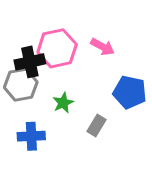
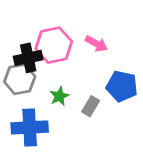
gray rectangle: (96, 126) -> (91, 106), moved
blue cross: (31, 136) -> (30, 127), size x1.4

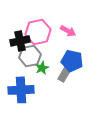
gray hexagon: (20, 79) -> (30, 56), moved
blue pentagon: (122, 86) -> (72, 61), moved

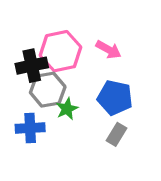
gray rectangle: (64, 75) -> (117, 134), moved
blue cross: (21, 90) -> (30, 128), moved, size x0.7

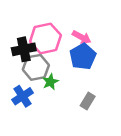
blue pentagon: (115, 98) -> (83, 56), moved, turned 30
blue cross: (30, 128) -> (23, 96), turned -30

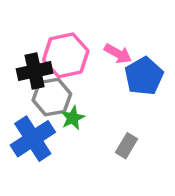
blue pentagon: (83, 56) -> (144, 76), moved
blue cross: (23, 96) -> (33, 139), size x1.4

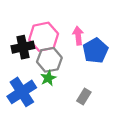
pink arrow: (118, 54) -> (78, 36), turned -126
gray hexagon: (52, 97) -> (49, 60), moved

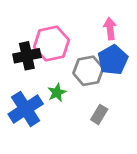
pink arrow: (78, 36) -> (110, 29), moved
gray hexagon: (49, 60) -> (88, 71), moved

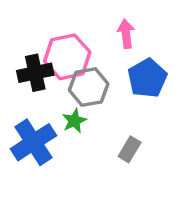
pink arrow: (110, 29) -> (126, 34), moved
gray hexagon: (88, 71) -> (89, 87), moved

